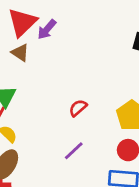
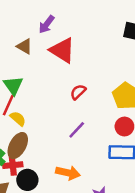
red triangle: (22, 22) -> (62, 50), moved, turned -40

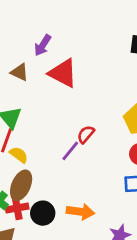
red semicircle: (78, 92) -> (86, 134), moved
purple line: (77, 130) -> (70, 151), moved
black circle: (27, 180) -> (43, 213), moved

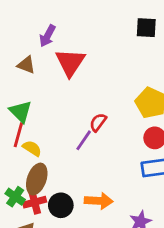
red triangle: (63, 73) -> (70, 62), turned 40

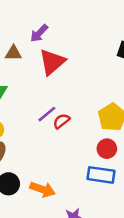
brown triangle: (26, 65) -> (13, 53), turned -36
purple line: (84, 140) -> (47, 114), moved

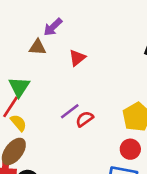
purple arrow: (39, 33) -> (53, 27), moved
red triangle: (52, 62) -> (77, 58), size x0.6

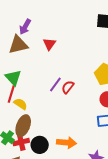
brown triangle: (38, 47) -> (18, 45), size x1.5

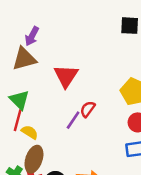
red triangle: (49, 44) -> (66, 76), moved, size x1.5
purple line: (55, 85) -> (73, 120), moved

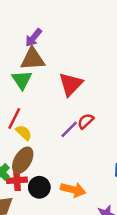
purple arrow: (32, 36) -> (33, 38), moved
green triangle: (19, 100) -> (22, 80), moved

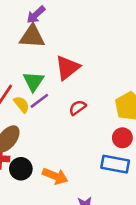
green triangle: (22, 80) -> (33, 81), moved
purple line: (69, 129) -> (39, 101), moved
yellow semicircle: (24, 133) -> (22, 104), moved

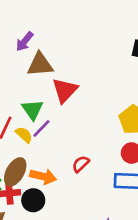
brown triangle: (32, 36) -> (40, 64), moved
red semicircle: (78, 108) -> (81, 164), moved
orange arrow: (55, 176) -> (43, 176), moved

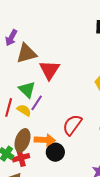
red semicircle: (81, 164) -> (72, 125), size x1.5
black circle: (33, 200) -> (55, 152), moved

